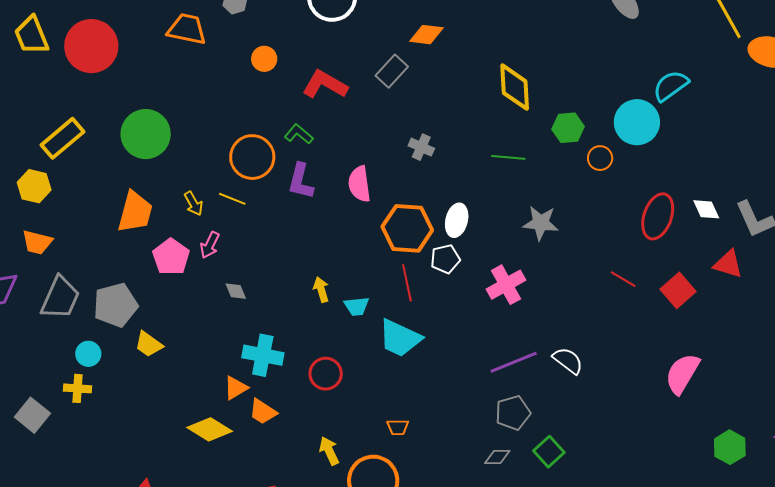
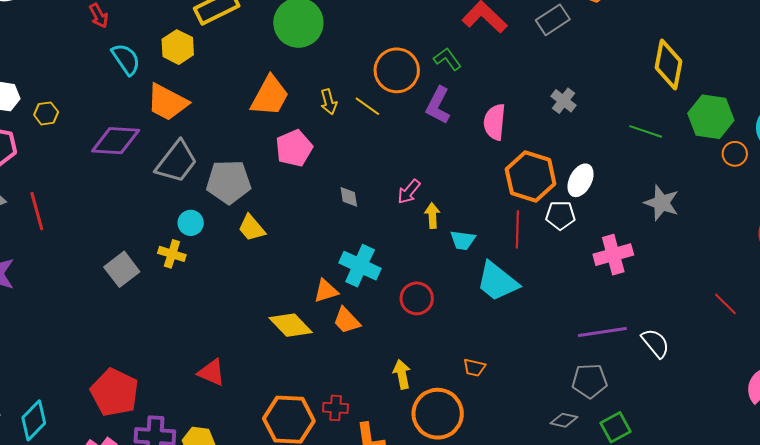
green hexagon: (568, 128) -> (711, 117), size x1.4
orange trapezoid: (37, 242) -> (167, 102), size x1.4
pink arrow: (210, 245) -> (409, 192), moved
red line: (623, 279) -> (725, 304), moved

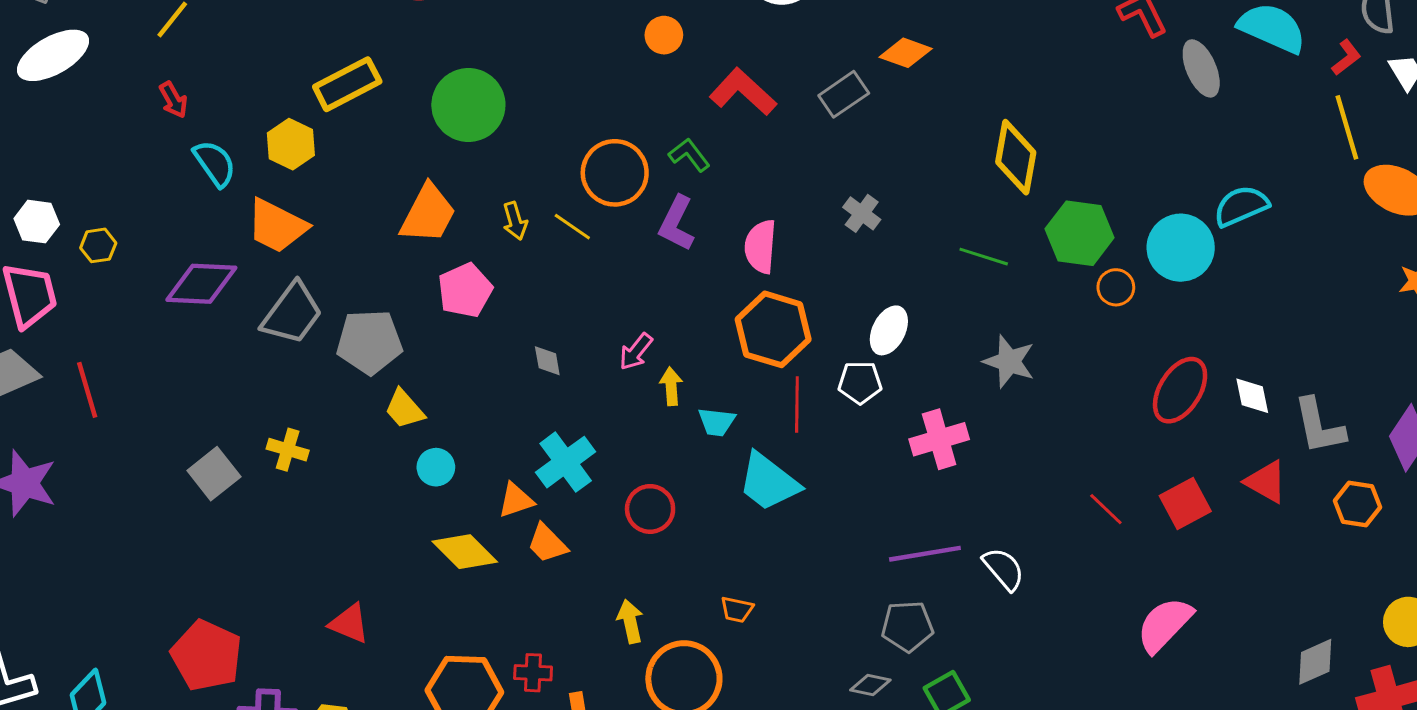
orange hexagon: (531, 177) -> (773, 329), moved
cyan circle: (191, 223) -> (436, 467), moved
cyan cross: (360, 266) -> (566, 462), turned 30

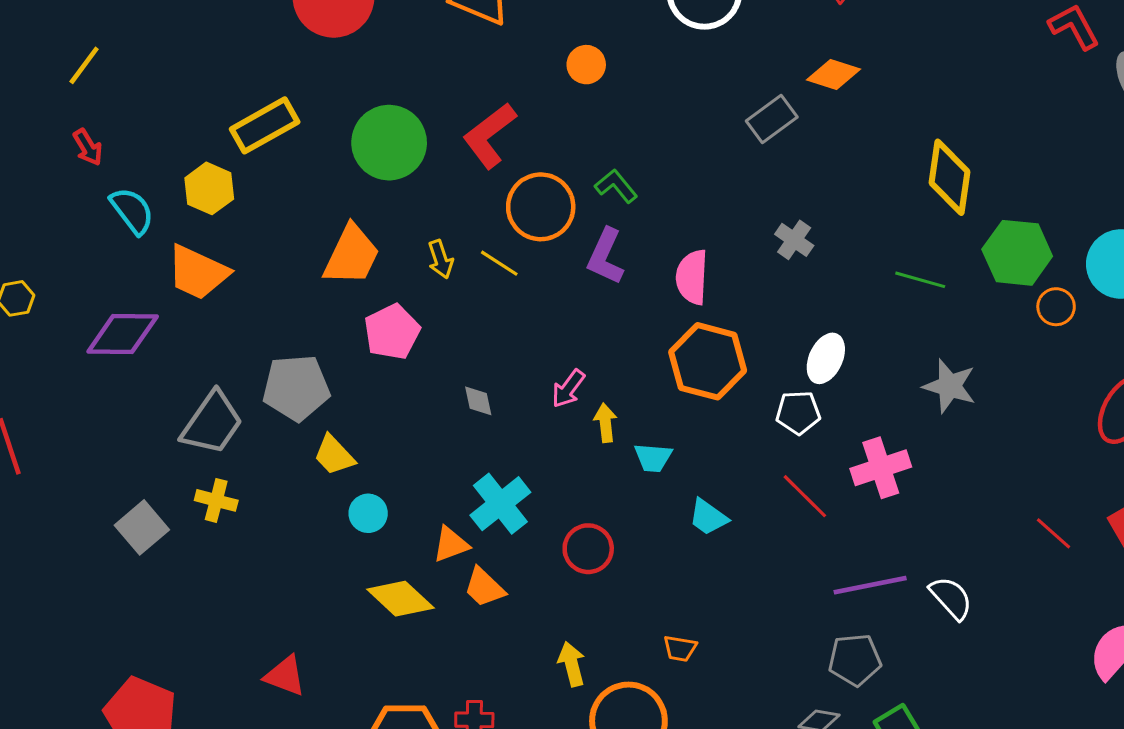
red L-shape: (743, 92) -> (489, 135), moved, turned -78
gray trapezoid: (292, 313) -> (212, 423), moved
red line: (797, 405) -> (805, 496), moved, turned -44
cyan trapezoid: (769, 482) -> (708, 517), size x0.6

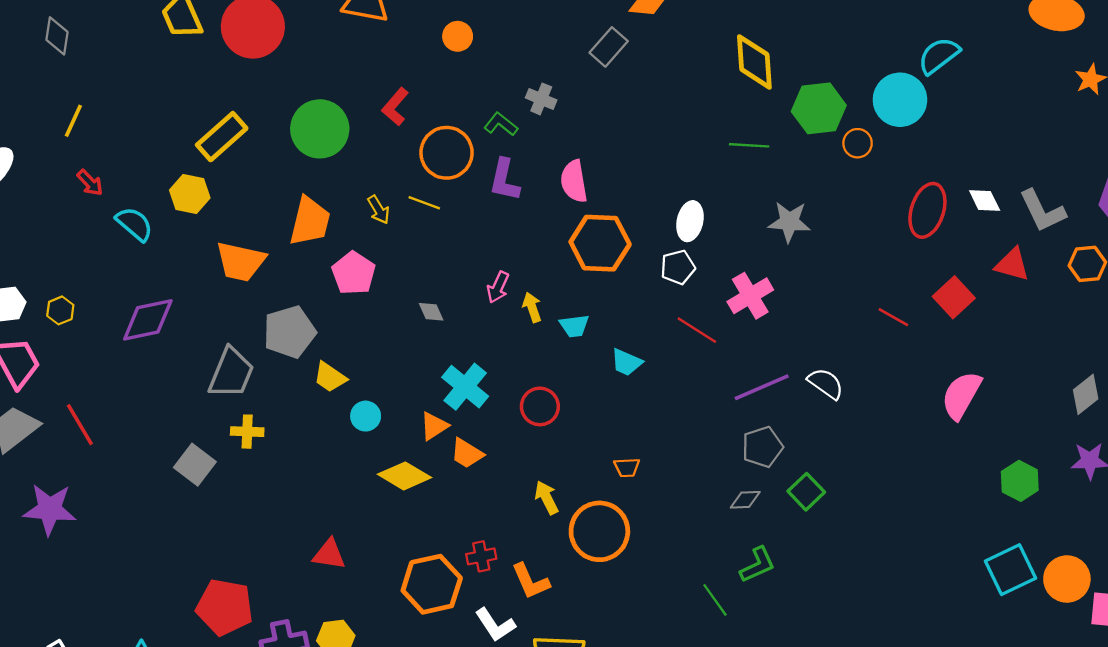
red L-shape: (489, 135) -> (395, 107), size x0.7
gray cross: (794, 240) -> (541, 99), moved
orange trapezoid: (198, 272) -> (241, 262), moved

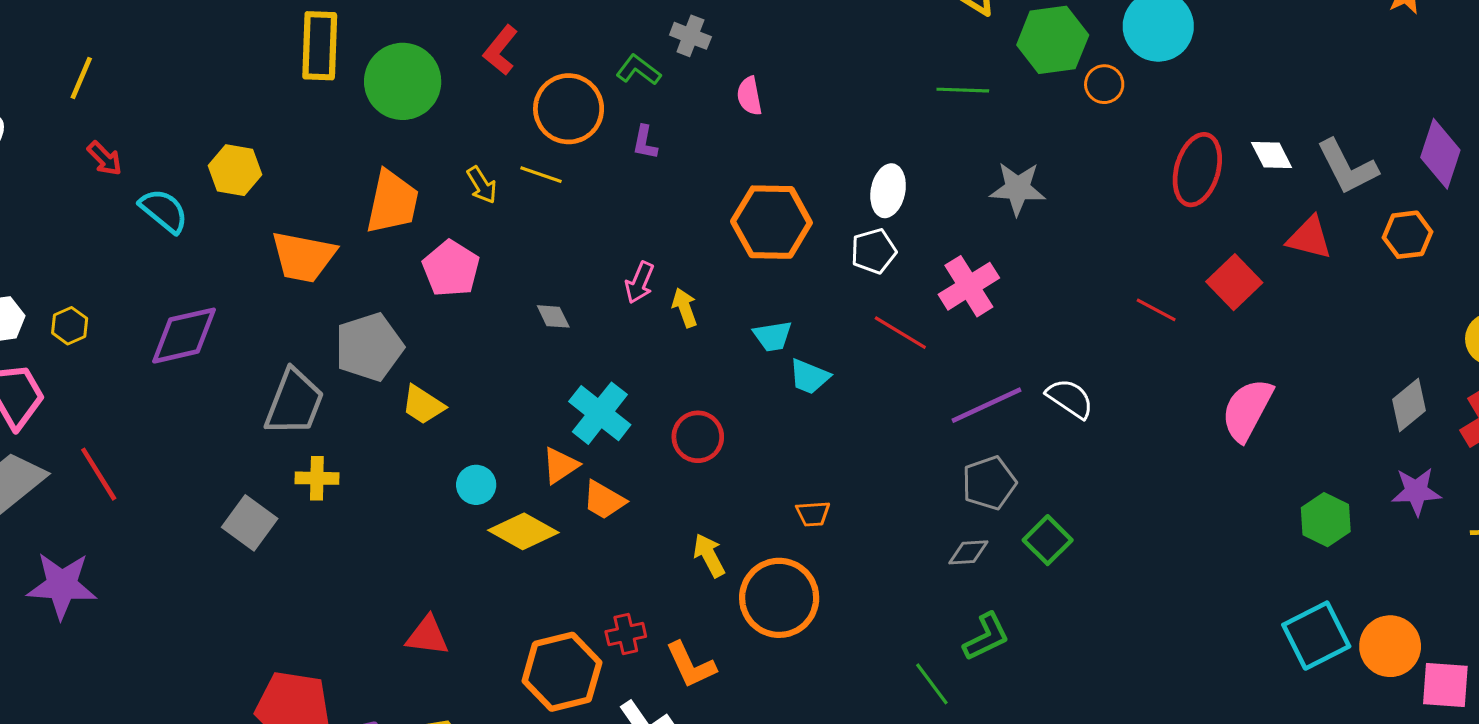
yellow rectangle: (222, 137) -> (320, 46), moved, turned -45
purple L-shape: (504, 180) -> (645, 142), size x0.6
pink semicircle: (574, 181) -> (749, 96), moved, size x0.7
cyan trapezoid: (574, 326) -> (773, 336), moved
cyan circle: (366, 416) -> (476, 485), moved

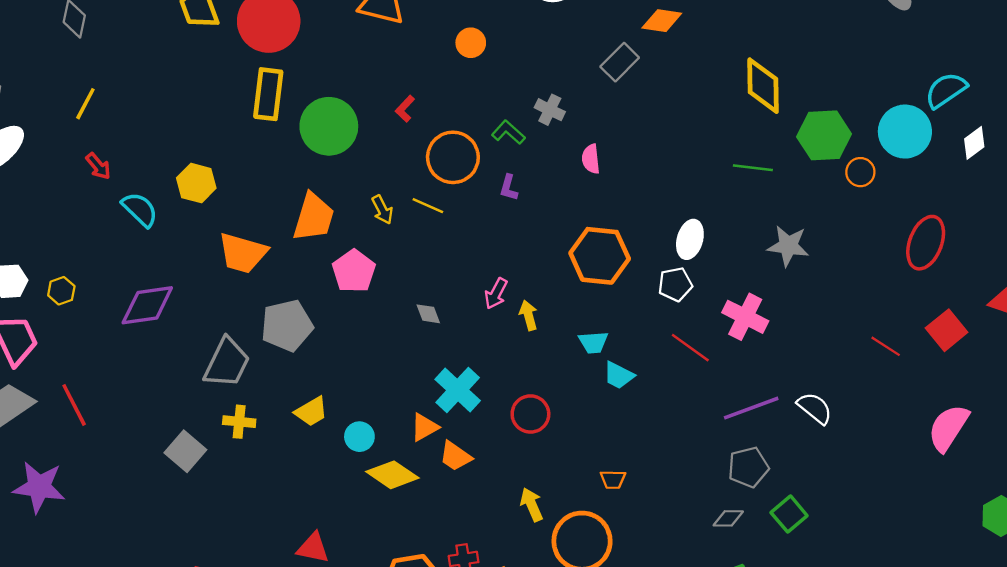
red L-shape: (500, 50) -> (405, 109), size x0.7
white diamond: (1272, 155) -> (974, 143), moved, turned 76
pink cross: (969, 286) -> (745, 317), turned -36
yellow trapezoid: (423, 405) -> (311, 412), moved, turned -68

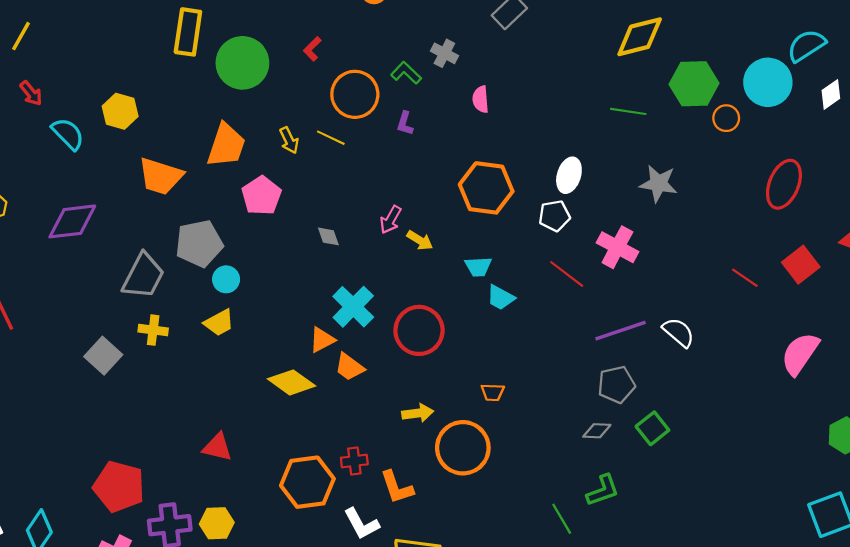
yellow diamond: (763, 86) -> (640, 37), turned 75
yellow arrow: (529, 315) -> (420, 240), turned 135
red circle: (530, 414) -> (419, 330), size x1.4
cyan circle: (359, 437) -> (226, 279), moved
yellow arrow: (532, 505) -> (418, 413), turned 104

